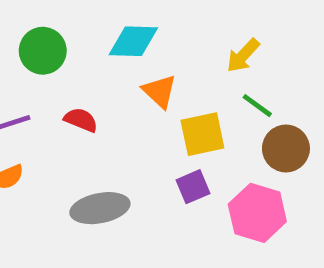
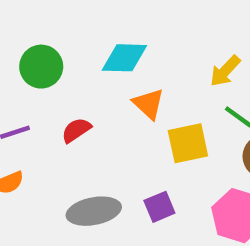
red semicircle: (81, 120) -> (76, 130), turned -56
purple square: (193, 187) -> (159, 207), moved

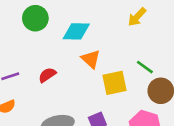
green circle: (41, 67) -> (35, 18), moved
yellow arrow: (225, 71) -> (137, 17), moved

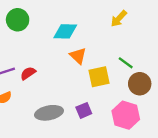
green circle: (35, 18) -> (18, 20), moved
red semicircle: (47, 75) -> (28, 73), moved

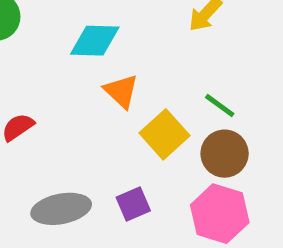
yellow square: (99, 77) -> (164, 134), turned -30
brown circle: (140, 84) -> (225, 154), moved

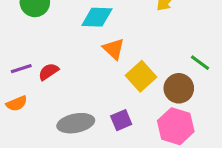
green line: (220, 106) -> (200, 63), moved

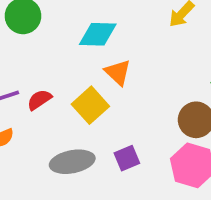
yellow square: (141, 76) -> (90, 105), moved

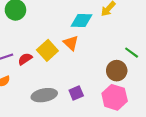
cyan diamond: (98, 34) -> (82, 21), moved
yellow square: (90, 105) -> (47, 50), moved

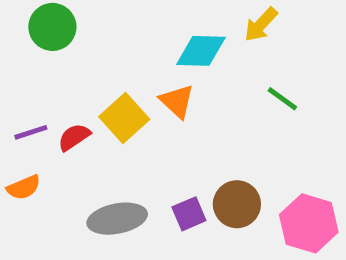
green line: (132, 53) -> (282, 99), moved
brown circle: (117, 71) -> (237, 204), moved
pink hexagon: (115, 97) -> (309, 223), moved

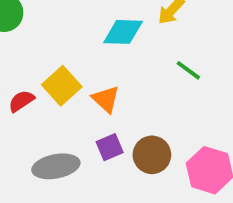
orange triangle: (177, 101) -> (106, 99), moved
purple square: (189, 214) -> (110, 147), moved

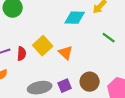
red semicircle: (21, 101) -> (22, 54), turned 128
purple square: (110, 147) -> (65, 86), moved

